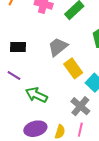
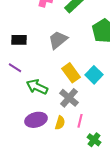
yellow rectangle: (73, 68) -> (71, 73), moved
gray cross: (80, 106) -> (69, 98), moved

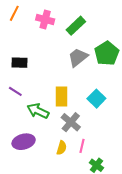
gray trapezoid: (58, 40) -> (78, 57), moved
yellow rectangle: (71, 73) -> (62, 97), moved, turned 36
purple ellipse: (36, 120) -> (24, 142), moved

